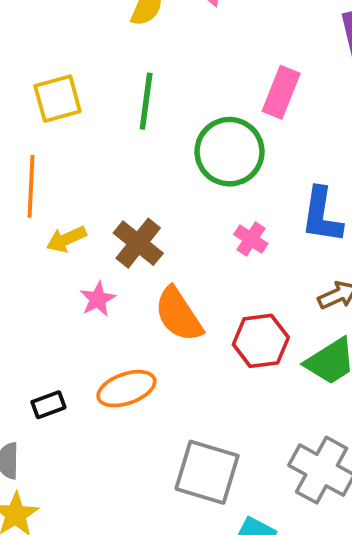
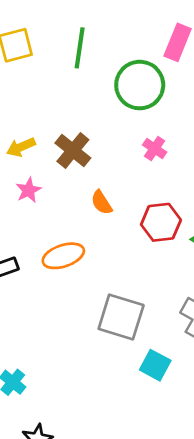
pink star: (98, 299) -> (28, 190), moved
orange semicircle: (179, 314) -> (102, 203), size x0.6

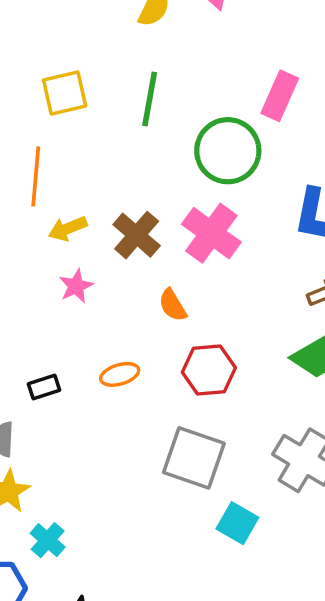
pink cross: (155, 148) -> (211, 233), moved, size x1.8
red hexagon: (161, 222) -> (209, 370), moved
orange ellipse: (63, 256) -> (120, 374), size x0.7

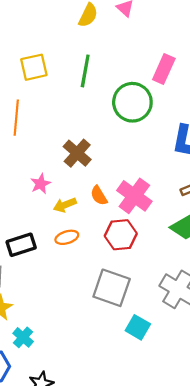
yellow arrow: (68, 228) -> (65, 205), moved
pink cross: (211, 233) -> (134, 196), moved
black rectangle: (44, 387) -> (21, 245), size x1.5

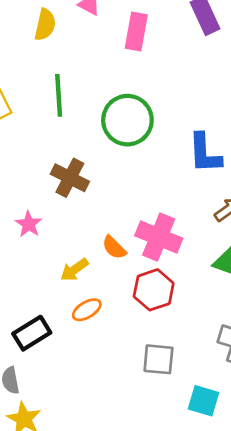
pink rectangle: (164, 69) -> (136, 32), moved
brown cross: (77, 153) -> (70, 178), moved
pink star: (41, 184) -> (29, 224), moved
gray square: (112, 288) -> (158, 359), size x0.7

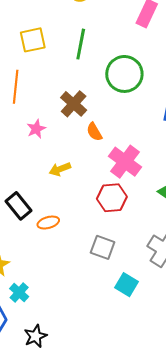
orange semicircle: (114, 247) -> (94, 132), moved
orange ellipse: (87, 310) -> (48, 223), moved
black rectangle: (32, 333) -> (18, 206), turned 68

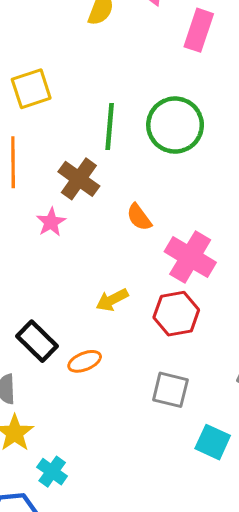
green line: (81, 44) -> (110, 127), moved
brown cross: (74, 104) -> (79, 179), moved
yellow arrow: (60, 169) -> (112, 300), moved

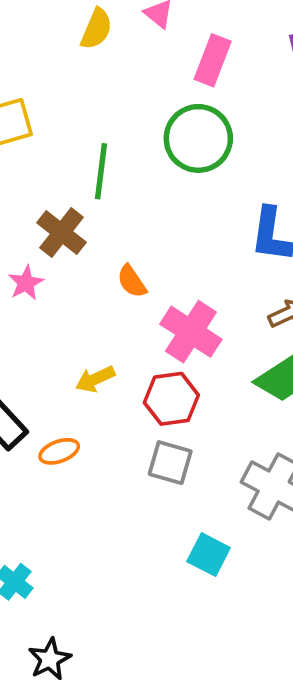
green circle: (175, 125) -> (198, 138), moved
gray square: (170, 390) -> (170, 463), moved

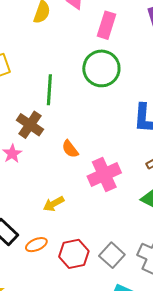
pink cross: (191, 332) -> (104, 174), turned 36
red hexagon: (171, 399) -> (74, 254), moved
gray square: (170, 463) -> (112, 255), moved, turned 30

